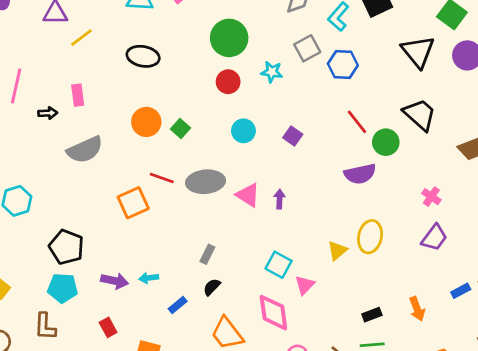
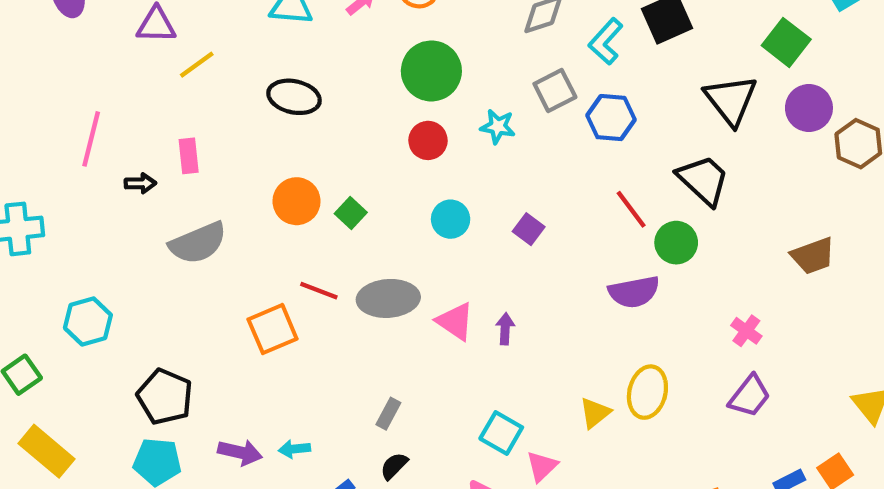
black trapezoid: (420, 115) -> (703, 180), moved

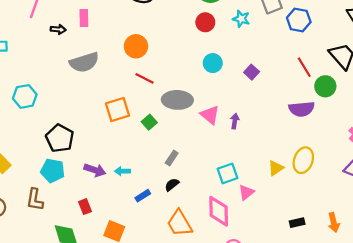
green square: (351, 213) -> (149, 122), moved
red line: (319, 291) -> (144, 78), moved
cyan square: (501, 433) -> (227, 173), turned 35

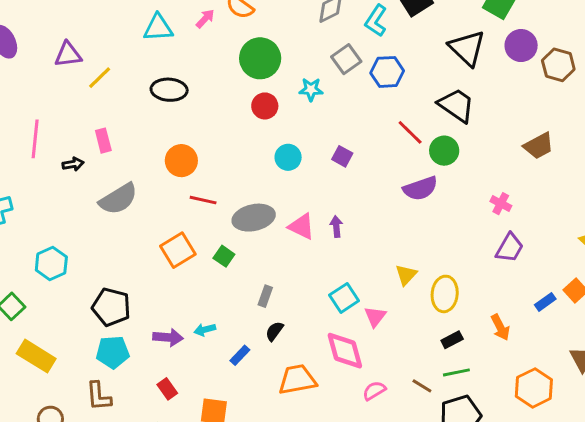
yellow ellipse: (303, 160) -> (445, 294), moved
orange trapezoid: (180, 223) -> (297, 379), turned 124

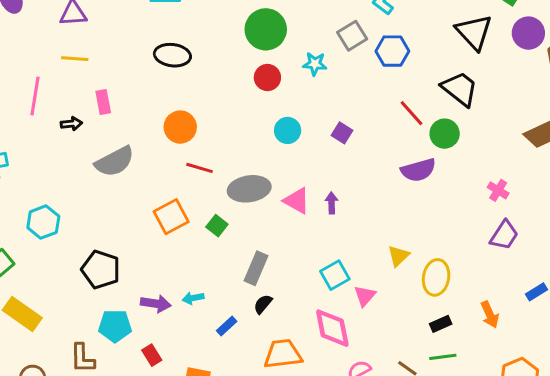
yellow line: (100, 78) -> (75, 59), moved, turned 45
gray rectangle: (265, 296) -> (256, 268), size x1.5
cyan pentagon: (113, 352) -> (115, 326), moved

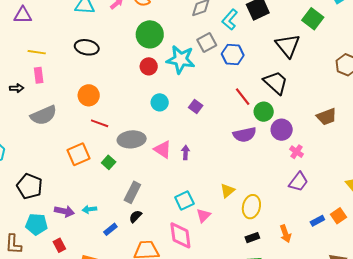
purple circle: (528, 33) -> (282, 130), moved
yellow line: (75, 59) -> (37, 52), moved
cyan star: (315, 64) -> (181, 59), size x1.8

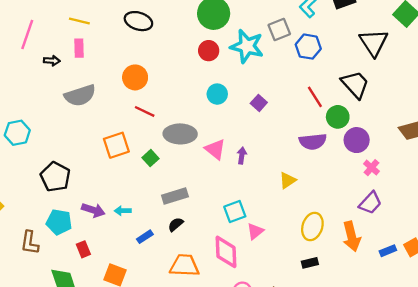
yellow triangle: (227, 191) -> (288, 180), moved
gray rectangle: (132, 192) -> (175, 196), turned 40
orange arrow: (285, 234) -> (352, 236), moved, size x1.4

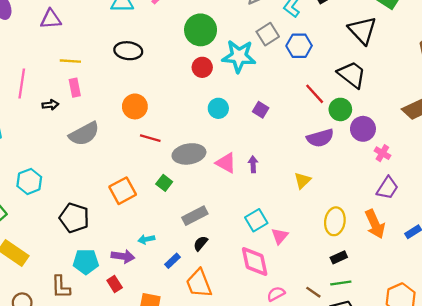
orange square: (116, 145) -> (123, 191), moved
purple arrow: (93, 210) -> (123, 256), moved
orange trapezoid: (184, 265) -> (199, 283), moved, turned -104

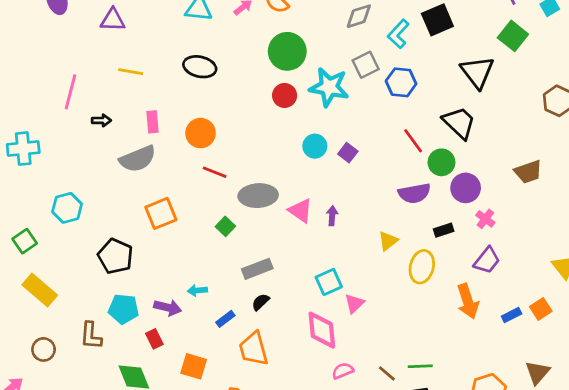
pink rectangle: (75, 88) -> (153, 122), moved
cyan circle: (218, 108) -> (315, 146), moved
orange square: (123, 191) -> (161, 213), moved
yellow ellipse: (335, 221) -> (422, 267), moved
black rectangle: (339, 257) -> (444, 230), moved

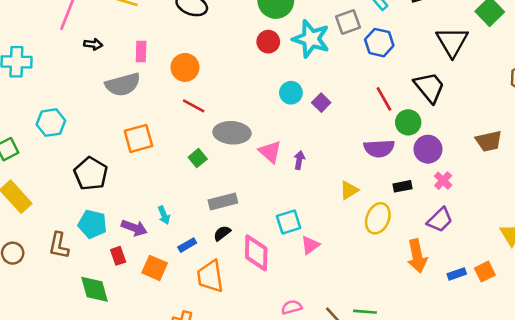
cyan arrow: (197, 290) -> (164, 215), turned -114
pink diamond: (322, 330) -> (256, 253), moved
orange square: (194, 366) -> (155, 268), moved

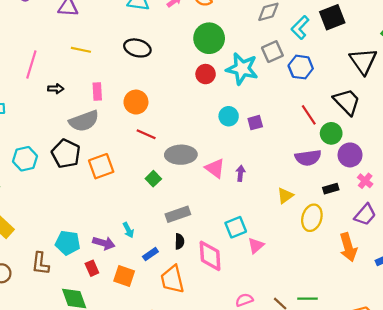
purple square: (321, 103) -> (255, 123), turned 35
black pentagon: (91, 174) -> (66, 154), moved
black semicircle: (222, 233) -> (179, 241), turned 133

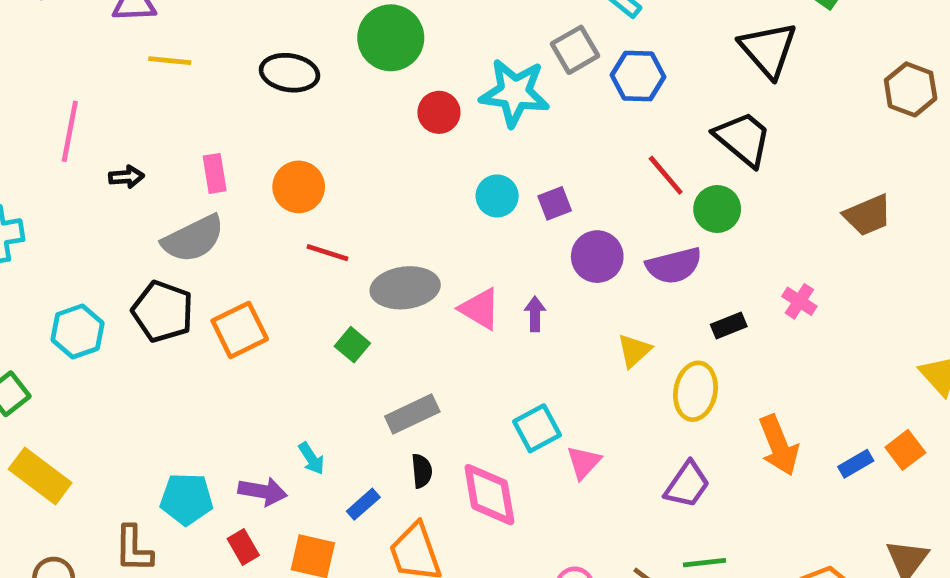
green circle: (209, 38) -> (391, 38), moved
yellow line: (81, 50) -> (170, 61), moved
purple circle: (350, 155) -> (597, 257), moved
purple trapezoid: (365, 215) -> (687, 485), moved

